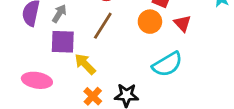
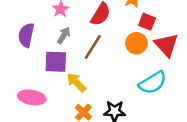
gray arrow: (59, 13) -> (64, 35), moved
red triangle: (182, 23) -> (166, 45), size x1.5

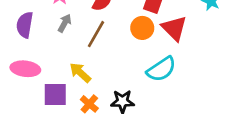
purple square: (56, 62) -> (55, 94), moved
pink ellipse: (32, 97) -> (25, 69), moved

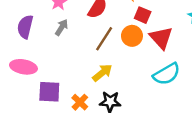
brown line: (96, 34) -> (104, 39), moved
cyan semicircle: (161, 69) -> (167, 74), moved
yellow arrow: (80, 73) -> (102, 73), moved, turned 95

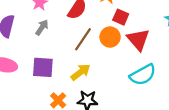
purple square: (49, 92) -> (43, 67), moved

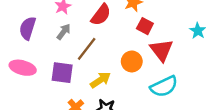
orange circle: (110, 37) -> (132, 61), moved
brown line: (83, 39) -> (87, 49), moved

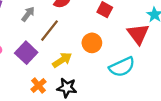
red triangle: (161, 50) -> (138, 34), moved
purple square: (62, 73) -> (26, 53), turned 35

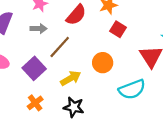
gray arrow: (28, 14) -> (39, 29), turned 49
orange cross: (38, 86) -> (35, 103), moved

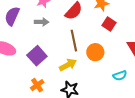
brown line: (60, 47) -> (74, 41), moved, turned -55
cyan semicircle: (132, 89) -> (120, 76), size x0.6

